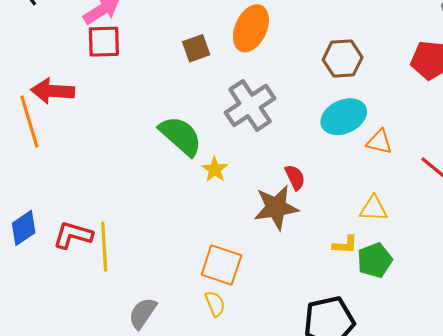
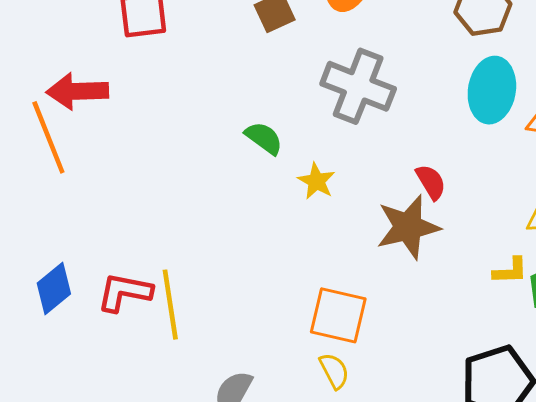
gray cross: (250, 105) -> (358, 86), turned -30
cyan ellipse: (344, 117) -> (492, 90), turned -51
green semicircle: (181, 136) -> (264, 138), size x0.6

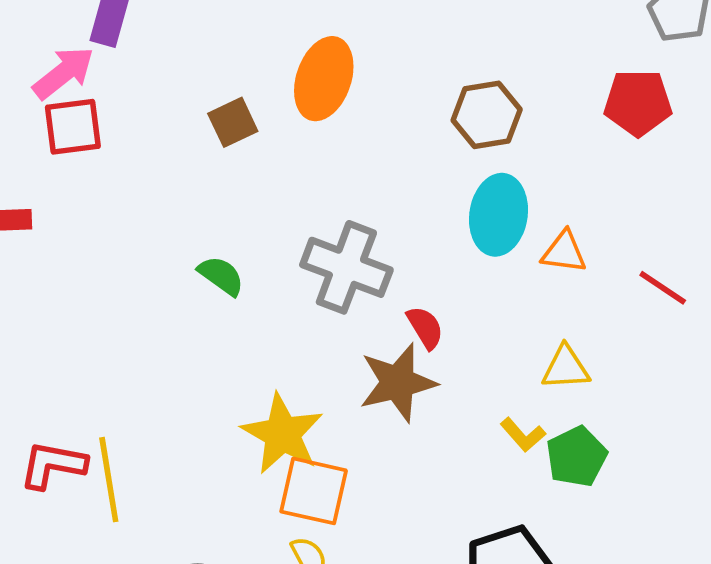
gray cross: (358, 86) -> (346, 267), moved
yellow star: (316, 181) -> (282, 434), moved, size x1.8
yellow L-shape: (510, 271) -> (523, 435), turned 51

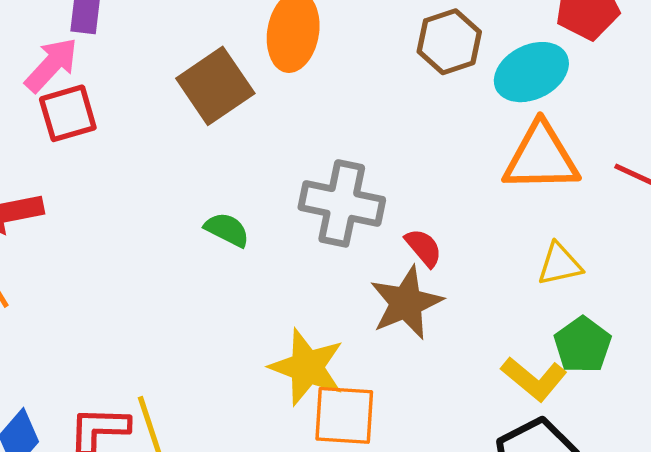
brown square: (233, 122) -> (215, 86), size x1.6
cyan ellipse: (498, 215) -> (531, 72), moved, turned 64
orange triangle: (564, 252) -> (541, 157), size x1.8
yellow L-shape: (523, 435) -> (534, 379), moved, size x1.5

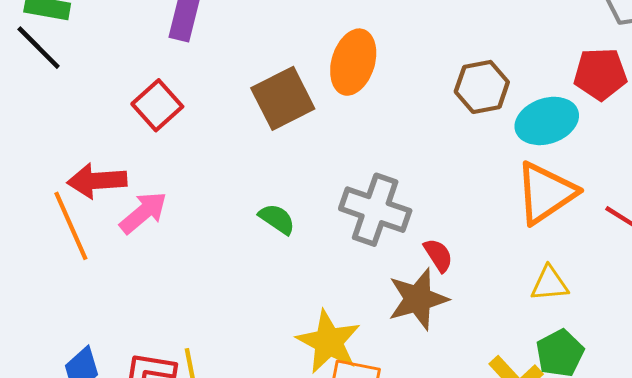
pink arrow: (51, 65) -> (143, 213), moved
red square: (68, 113) -> (157, 105), turned -33
orange triangle: (541, 157) -> (546, 193), turned -40

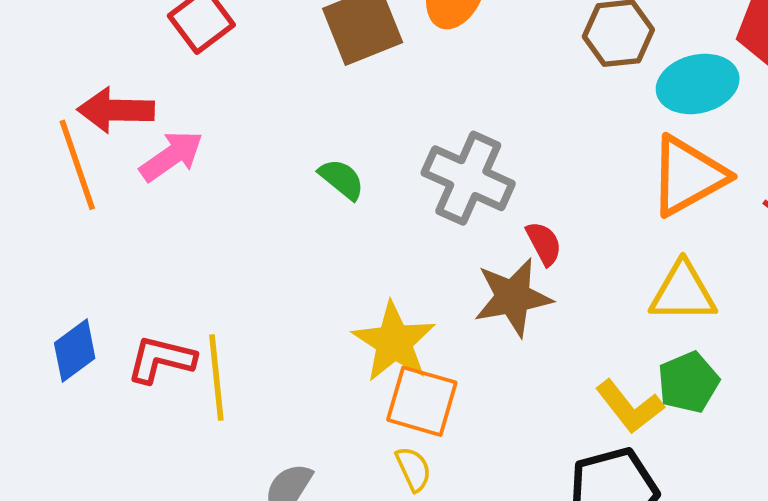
yellow triangle: (549, 284) -> (683, 292), size x1.4

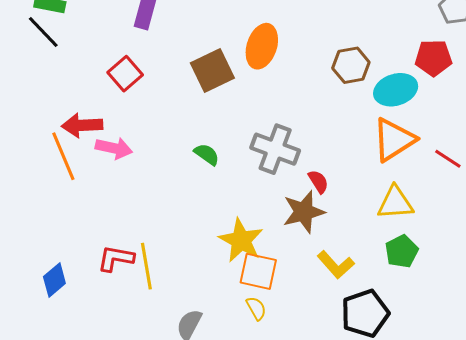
pink arrow: (171, 156) -> (114, 148), turned 51
blue diamond: (75, 351) -> (54, 280), moved
yellow L-shape: (630, 407) -> (336, 265), moved

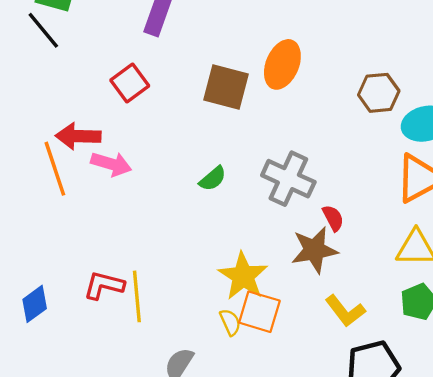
brown square: (212, 70) -> (226, 87), turned 36
green semicircle: (207, 154) -> (213, 179), turned 100
yellow semicircle: (256, 308) -> (230, 322), moved

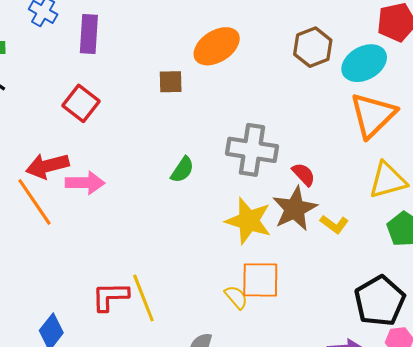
orange ellipse: (282, 64) -> (217, 46), turned 51
brown square: (226, 87) -> (171, 82), size x0.6
yellow star: (243, 276) -> (248, 221), moved
yellow L-shape: (345, 311) -> (334, 224), moved, size x0.7

